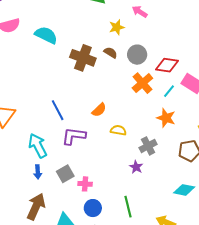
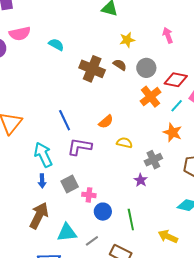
pink arrow: (140, 12) -> (168, 35), moved, turned 35
cyan semicircle: (46, 35) -> (56, 45), size x0.7
blue circle: (93, 208) -> (103, 212), moved

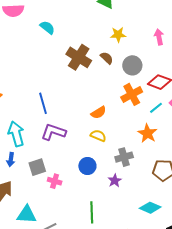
orange semicircle: (106, 122) -> (99, 113), moved
purple star: (141, 180) -> (115, 181), moved
blue circle: (103, 212) -> (87, 166), moved

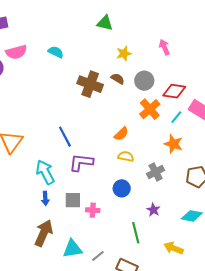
cyan semicircle: (47, 27) -> (56, 52), moved
gray square: (37, 167) -> (73, 200), turned 30
purple star: (115, 181) -> (153, 210), moved

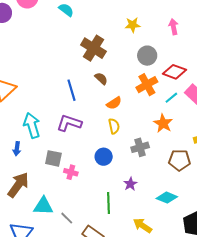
brown semicircle: (118, 79) -> (101, 78), moved
blue line: (65, 137) -> (72, 90), moved
yellow semicircle: (126, 156) -> (114, 126), turned 56
blue arrow: (45, 198) -> (17, 149), moved
gray line: (98, 256) -> (67, 218), turned 72

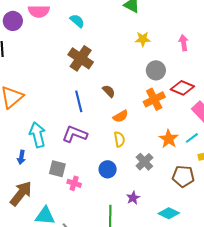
brown cross: (93, 48) -> (81, 58), moved
cyan line: (171, 98) -> (192, 138), moved
gray cross: (140, 147) -> (144, 162), turned -30

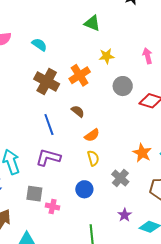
orange cross: (154, 99) -> (80, 75), moved
purple star: (133, 198) -> (125, 215), moved

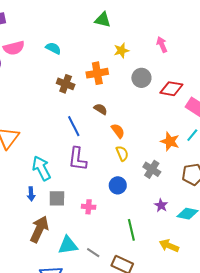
orange cross: (80, 75) -> (97, 73), turned 30
brown cross: (47, 82) -> (66, 84), size x0.7
orange semicircle: (92, 135) -> (118, 131), turned -84
purple L-shape: (48, 158) -> (78, 159), turned -90
gray square: (34, 194) -> (57, 198), moved

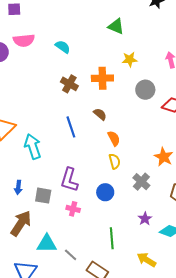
purple L-shape: (78, 159) -> (69, 180), moved
cyan arrow: (41, 168) -> (33, 146), moved

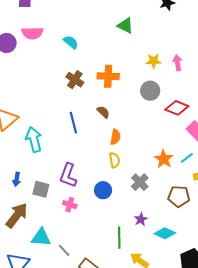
yellow star: (130, 59) -> (154, 61), moved
orange semicircle: (114, 138) -> (115, 137), turned 35
green line: (112, 238) -> (119, 238), moved

